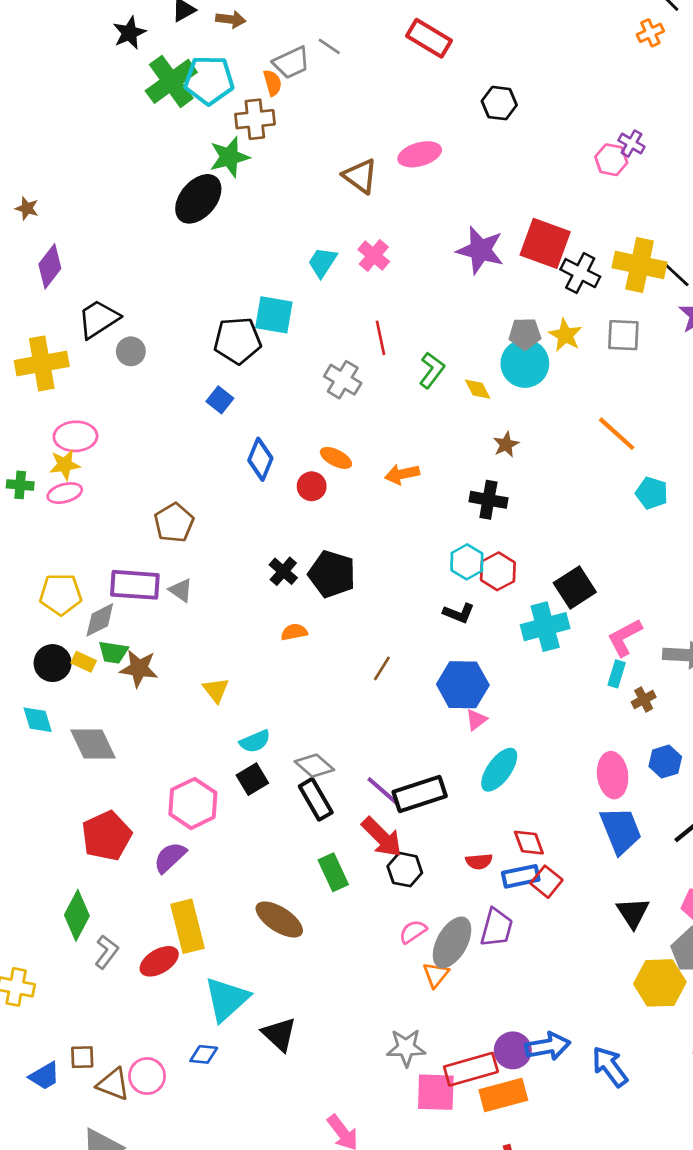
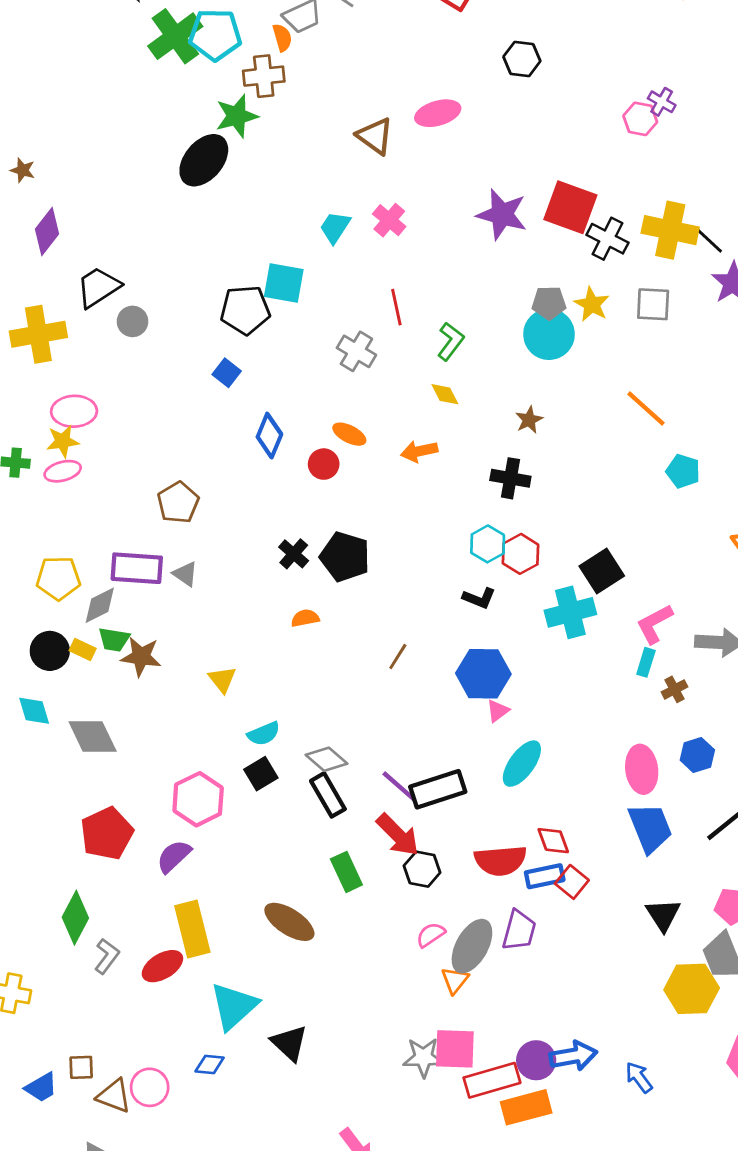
yellow diamond: (478, 389) -> (445, 394), moved
red semicircle: (479, 861) -> (500, 861), size x1.8
blue arrow: (610, 1067) -> (639, 1077), size x0.7
pink square: (436, 1092) -> (455, 1049), moved

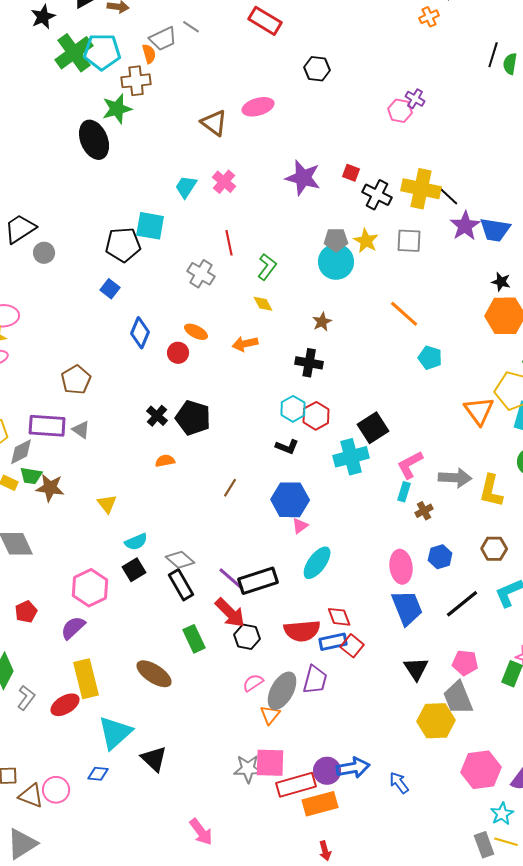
black ellipse: (204, 160) -> (94, 140), turned -63
red square: (570, 207) -> (351, 173), size x0.5
red pentagon: (107, 833) -> (26, 612), size x0.6

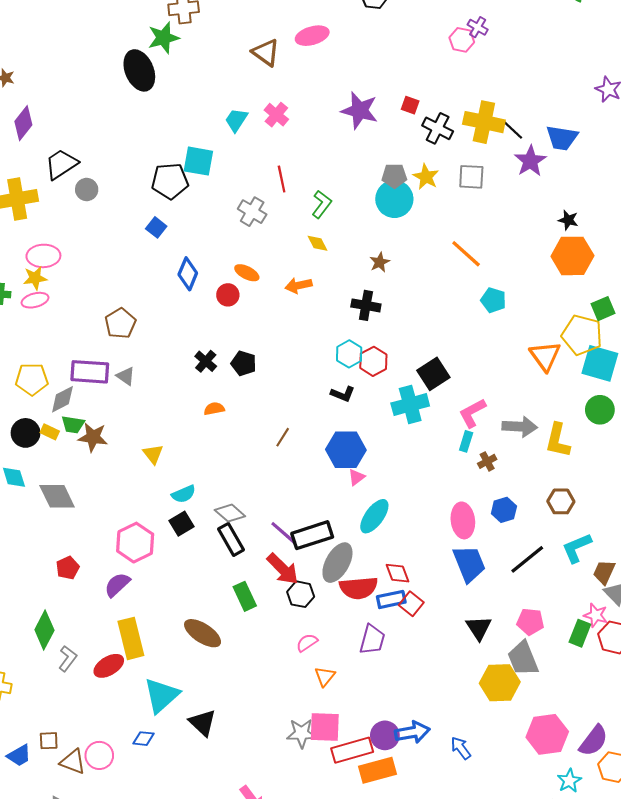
blue trapezoid: (495, 230) -> (562, 138), moved
black pentagon: (193, 418) -> (244, 363), size x0.7
gray ellipse: (282, 691) -> (337, 563), moved

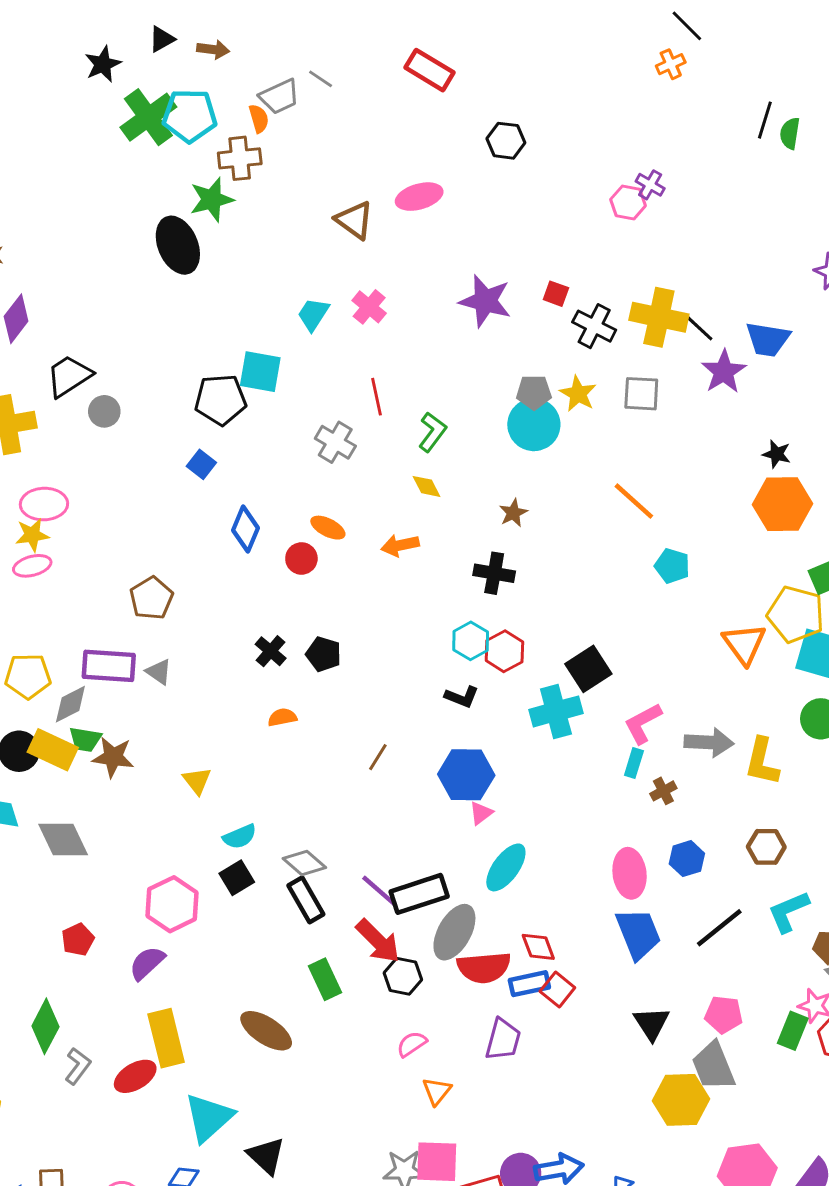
yellow rectangle: (50, 432) -> (53, 750), size x1.8

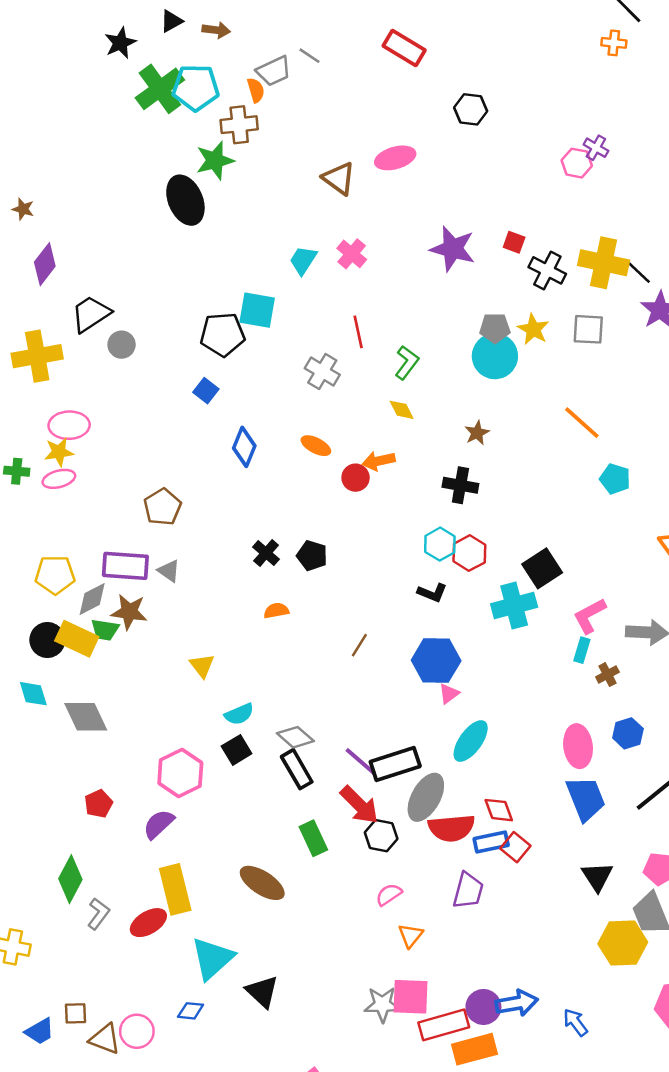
orange cross: (671, 64) -> (614, 43), turned 30
red circle: (301, 558) -> (356, 478), moved
brown star: (113, 757) -> (129, 612), moved

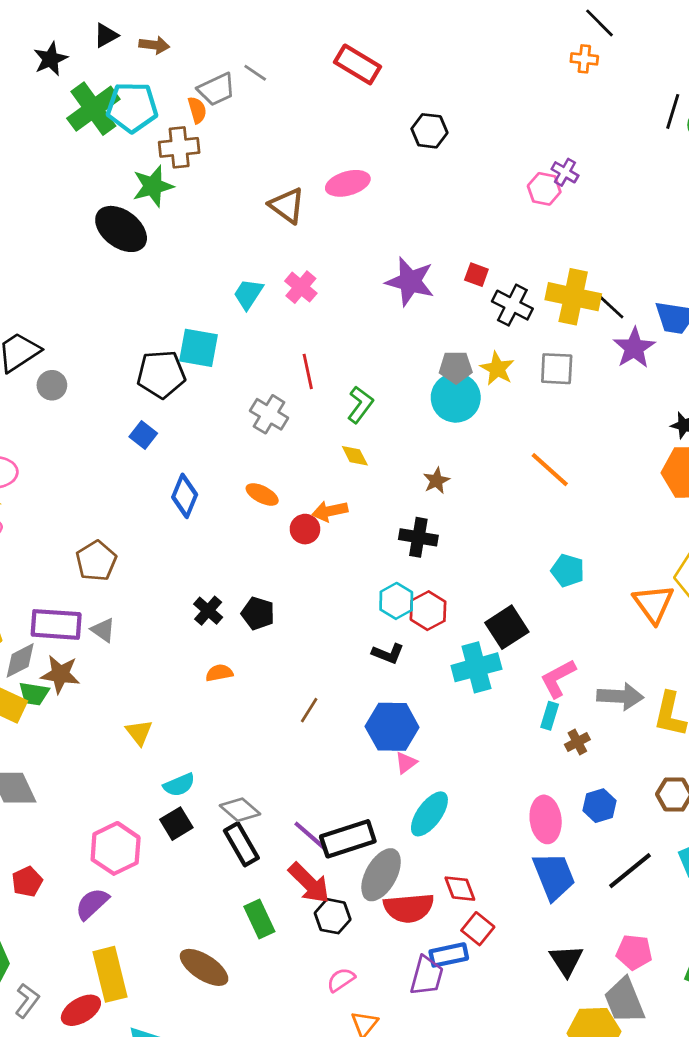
black ellipse: (185, 200) -> (121, 229), turned -30
cyan pentagon: (615, 479) -> (568, 571), moved
blue rectangle: (491, 842) -> (449, 955), moved

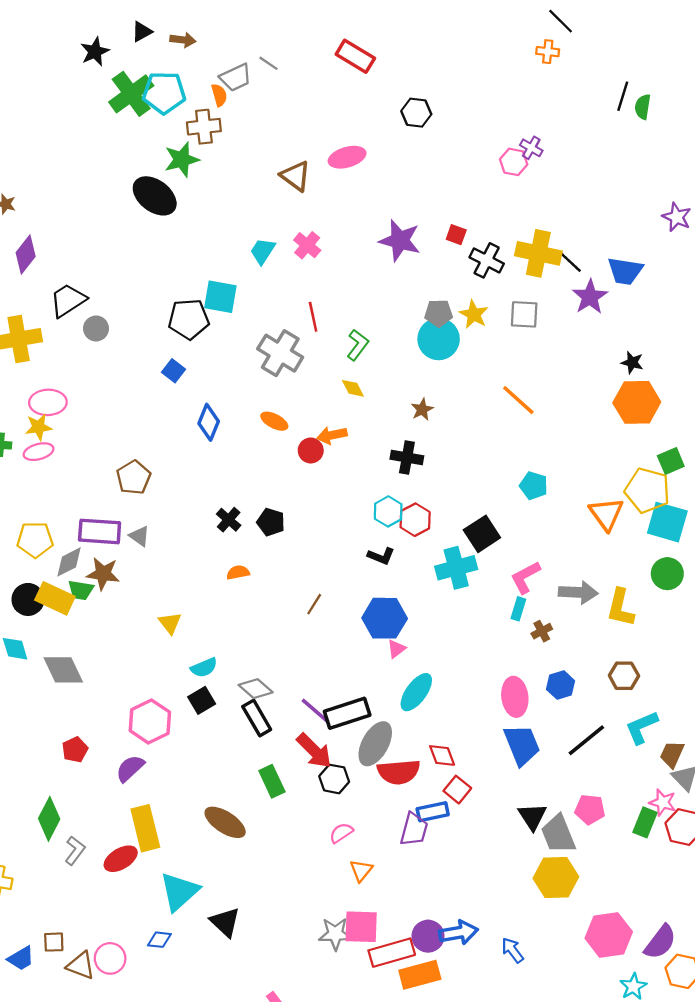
gray cross: (269, 414) -> (280, 353), size x1.4
gray trapezoid: (624, 1001) -> (558, 834), moved

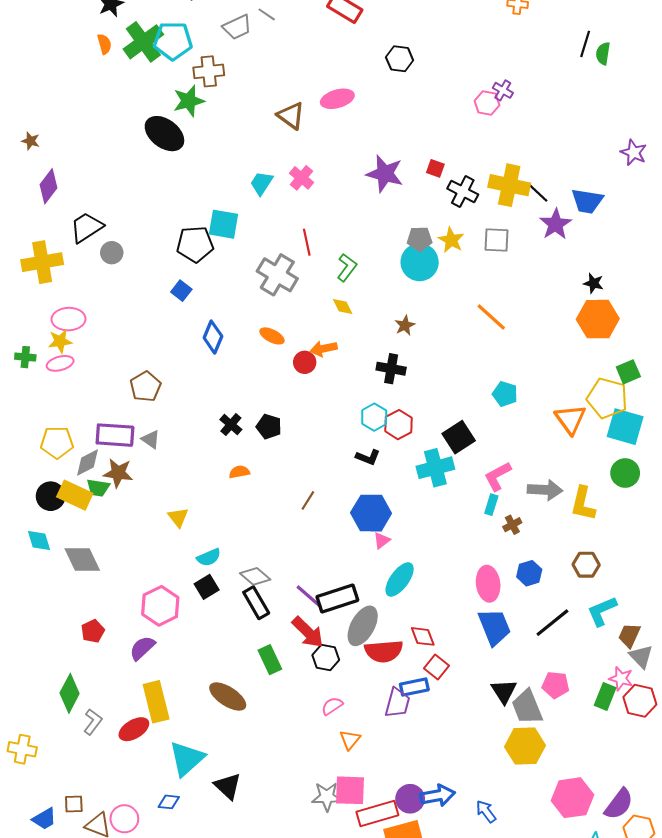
orange semicircle: (219, 95) -> (104, 44), moved

